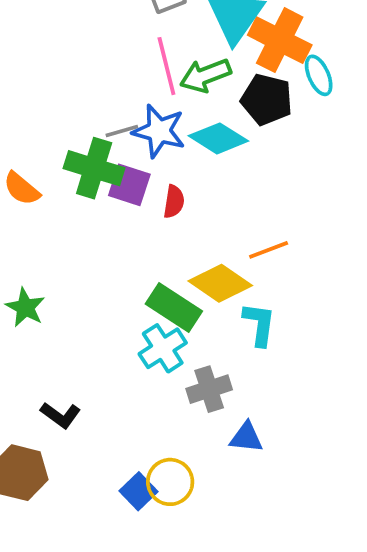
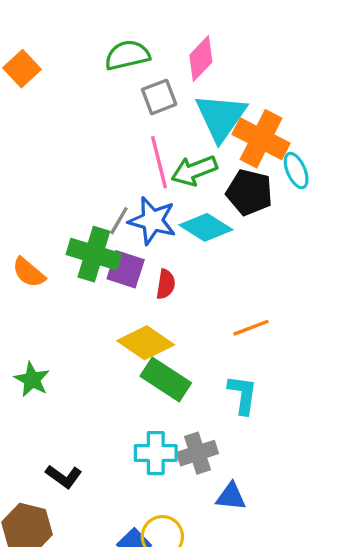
gray line: (122, 131) -> (119, 221), turned -44
yellow diamond: (220, 283) -> (146, 343), moved
cyan cross: (163, 348) -> (156, 453), moved, turned 33

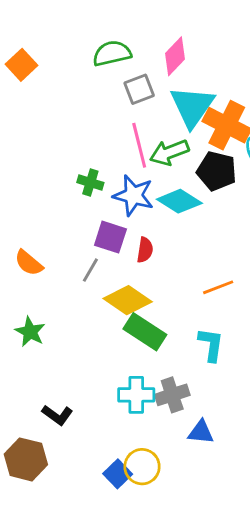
gray line: (119, 221) -> (90, 270), moved
green cross: (94, 254) -> (90, 183), moved, size x0.6
orange semicircle: (29, 273) -> (29, 263), moved

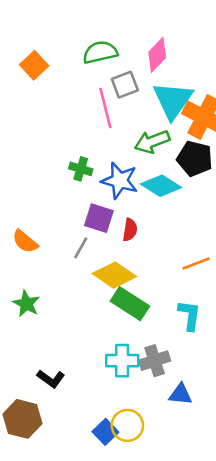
orange square: (22, 65) -> (34, 65), moved
pink line: (139, 145) -> (105, 108), moved

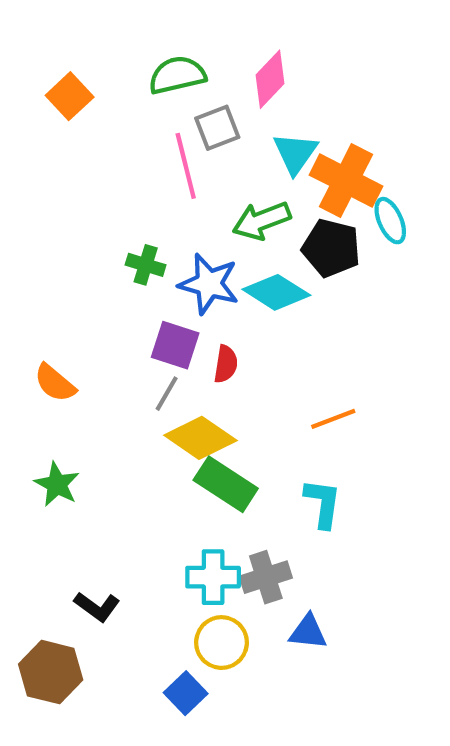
cyan triangle: (173, 100) -> (295, 153), size x0.7
gray line: (81, 248) -> (167, 394), moved
yellow circle: (127, 425) -> (221, 643), moved

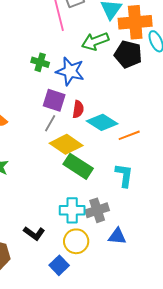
orange cross: (346, 181) -> (135, 22), turned -32
cyan diamond: (276, 292) -> (102, 122), moved
black L-shape: (97, 607) -> (34, 233), moved

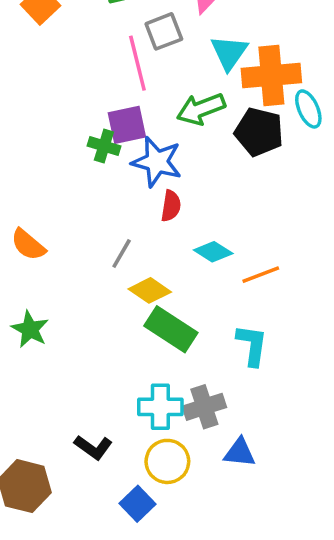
purple square: (54, 100) -> (127, 125), moved, turned -30
red semicircle: (78, 109) -> (171, 206), moved
cyan diamond: (102, 122) -> (213, 252), size x0.7
yellow diamond: (66, 144) -> (150, 290), size x0.7

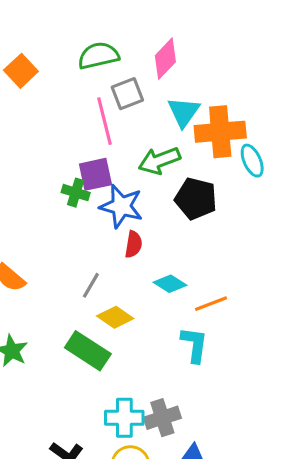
black pentagon: (259, 132) -> (196, 199), moved
green rectangle: (171, 329) -> (88, 351), moved
cyan L-shape: (252, 345) -> (194, 345), moved

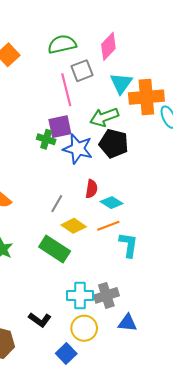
black pentagon: (196, 199) -> (114, 143), moved
red semicircle: (133, 244) -> (92, 189), moved
orange line: (211, 304) -> (108, 226), moved

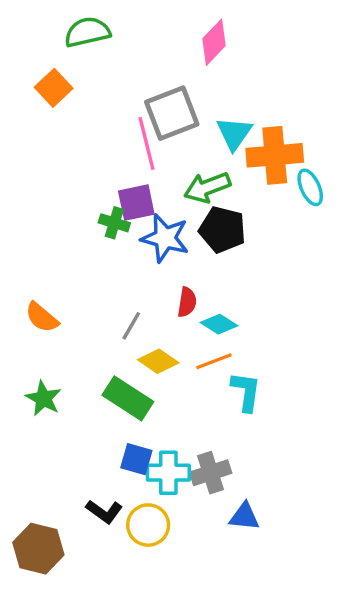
green semicircle: (62, 44) -> (87, 32), moved
pink diamond: (108, 46) -> (214, 42), moved
gray square: (82, 71) -> (172, 113), size x1.5
yellow circle: (84, 328) -> (148, 525), moved
blue square: (66, 354) -> (136, 459), moved, turned -30

